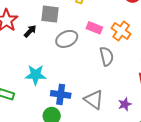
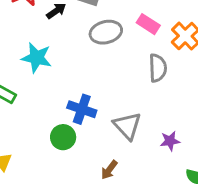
cyan star: (36, 75) -> (37, 58), moved

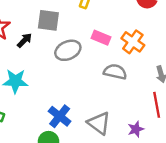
gray semicircle: (158, 68) -> (115, 72), turned -65
blue cross: (82, 109) -> (60, 116), turned 30

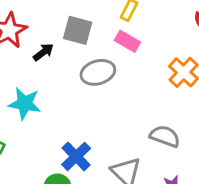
pink rectangle: (101, 38) -> (127, 41), moved
gray semicircle: (115, 72) -> (165, 136), moved

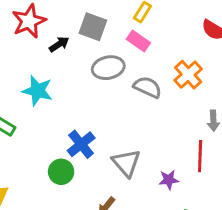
gray semicircle: (165, 136) -> (148, 87), moved

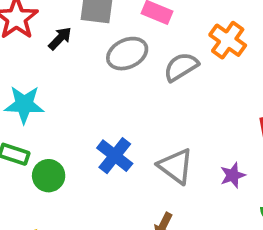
gray semicircle: (148, 87) -> (181, 67), turned -44
cyan star: (37, 91) -> (24, 105), moved
green circle: (61, 172) -> (49, 176), moved

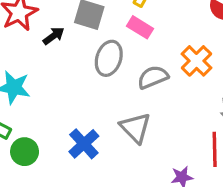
gray ellipse: (127, 54) -> (109, 58), turned -56
gray triangle: (176, 166) -> (135, 128), moved

